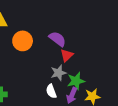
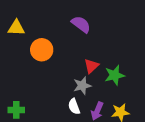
purple semicircle: (57, 39) -> (81, 24), moved
green star: (76, 81) -> (115, 75), moved

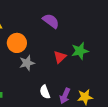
green star: (115, 75) -> (80, 51), moved
gray star: (82, 86) -> (27, 63), moved

